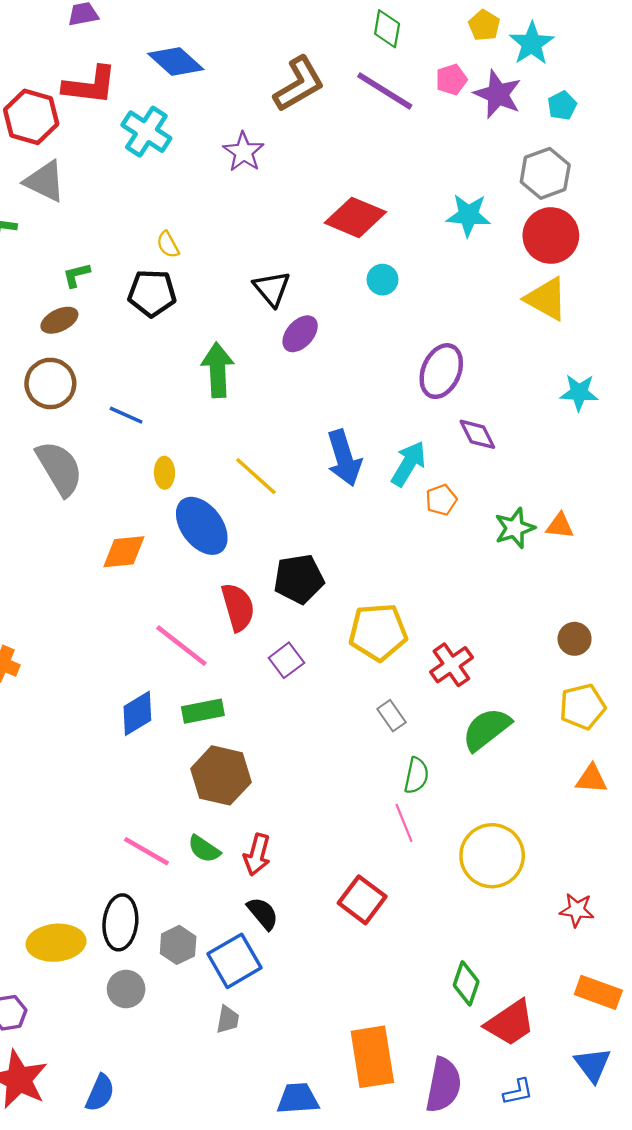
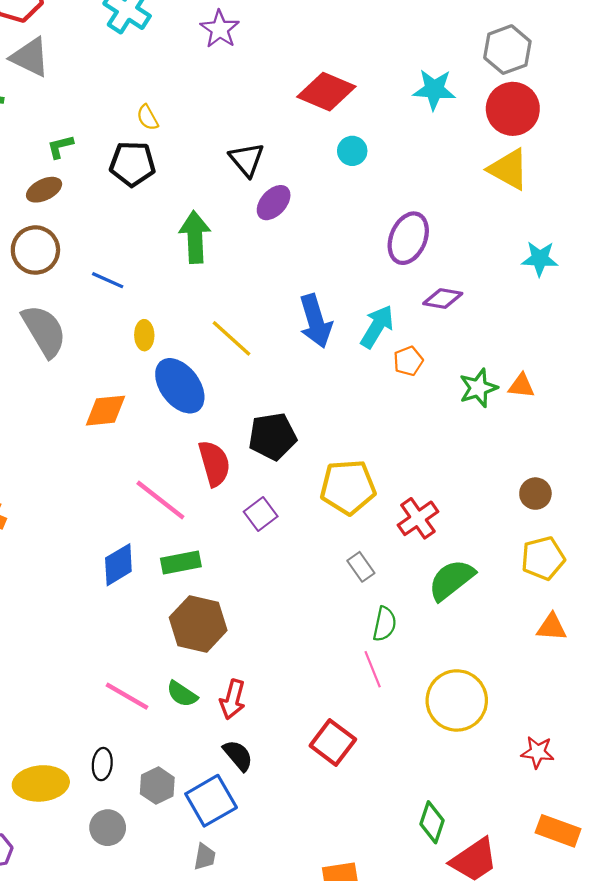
purple diamond: (477, 434) -> (443, 299), turned -54
black ellipse: (120, 922) -> (102, 764), size x0.6

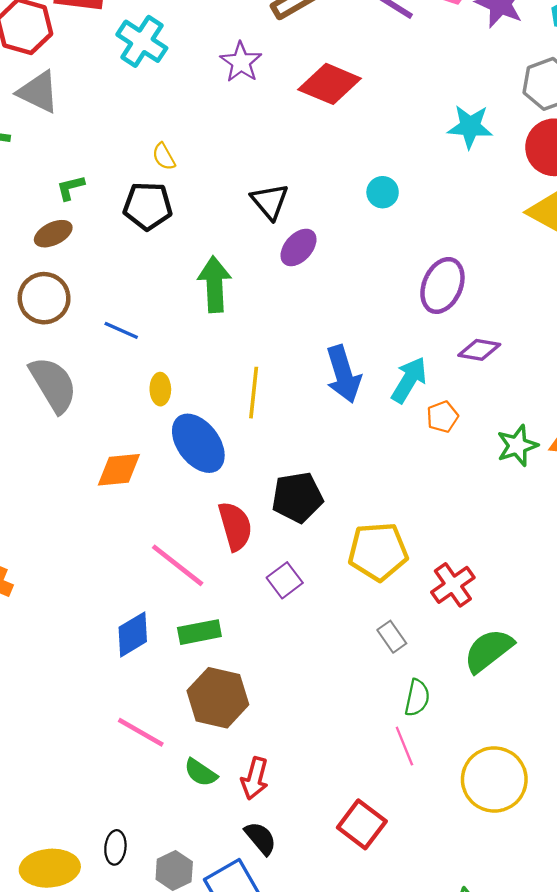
red diamond: (326, 92) -> (330, 84), moved
yellow line: (232, 338) -> (254, 393), turned 54
pink line: (127, 696) -> (141, 732), moved

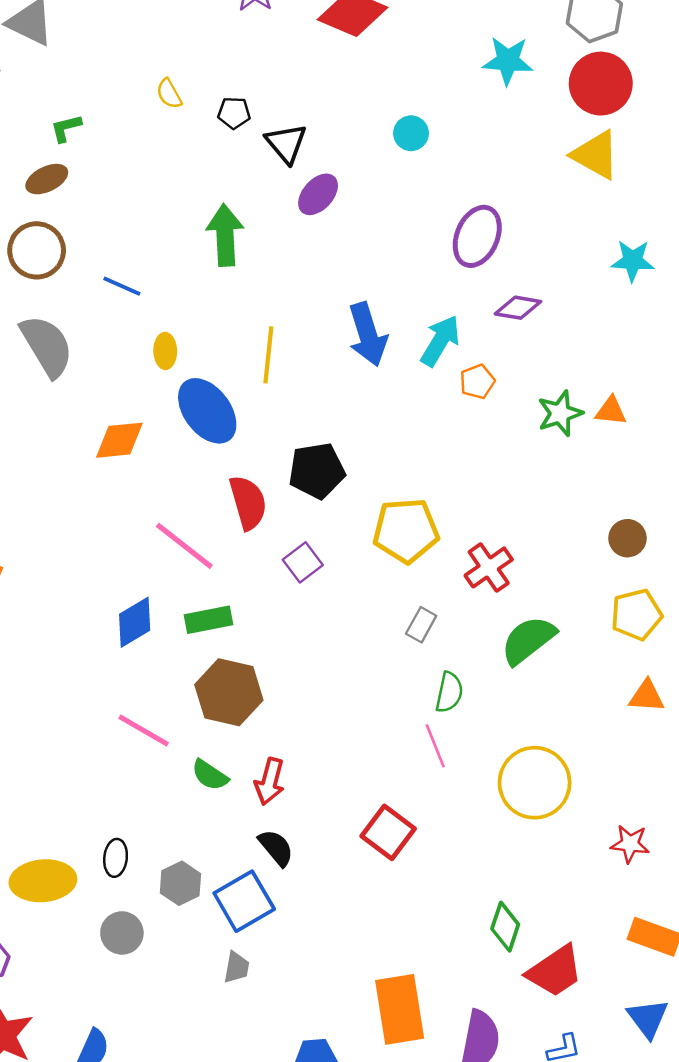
black pentagon: (148, 206) -> (234, 113), moved, size x0.6
gray rectangle: (392, 637) -> (421, 625), turned 64

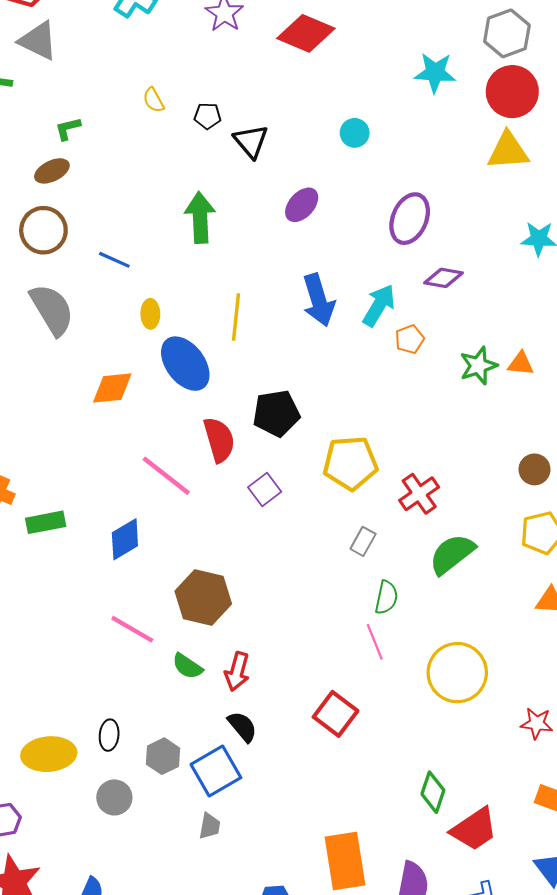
yellow triangle: (596, 155) -> (508, 151), turned -33
purple ellipse: (318, 194) -> (302, 205), moved
green rectangle: (209, 620) -> (46, 522), moved

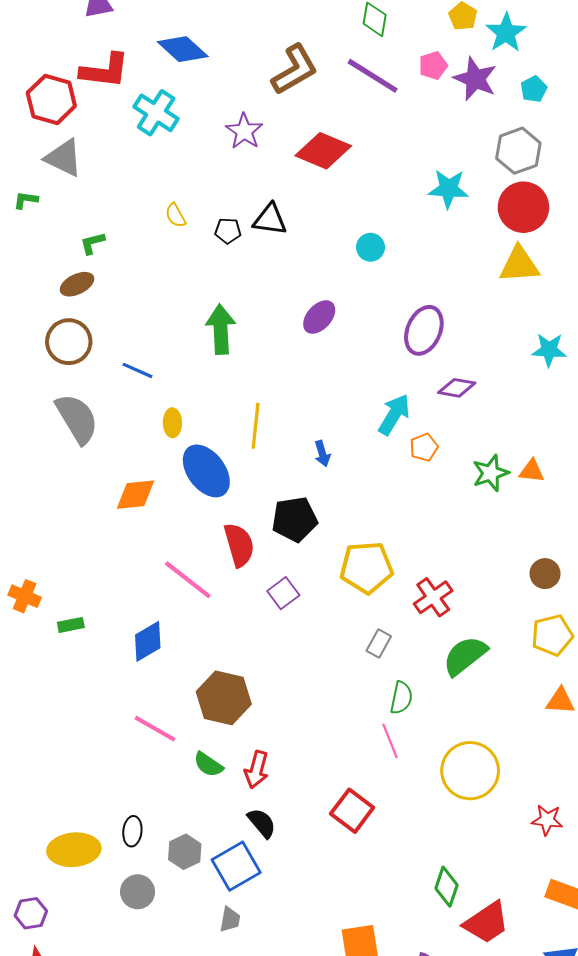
black triangle: (251, 141) -> (270, 220), moved, turned -42
blue arrow: (319, 300) -> (322, 454), moved, size x0.5
green rectangle: (46, 522) -> (71, 625), size x0.7

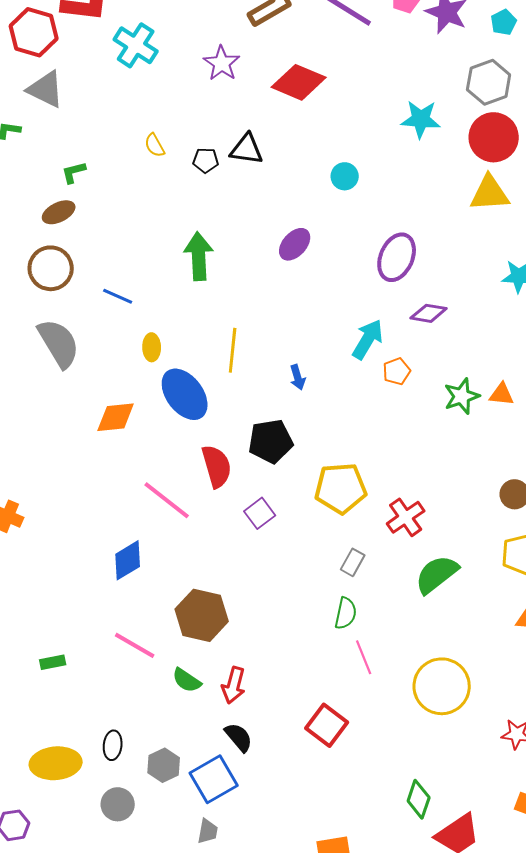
green rectangle: (71, 625) -> (53, 662), moved
green semicircle: (401, 698) -> (346, 613), moved

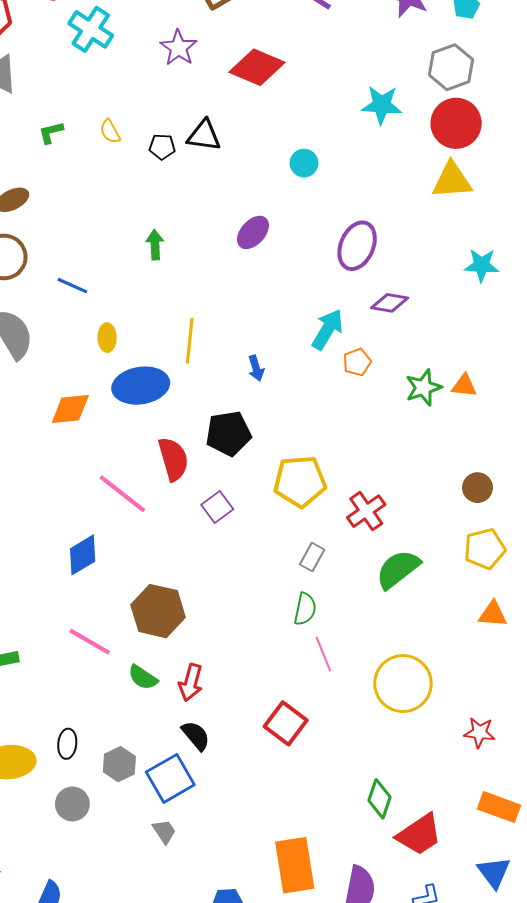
green L-shape: (74, 172) -> (51, 132), moved
green arrow: (199, 256) -> (155, 245), size x0.6
blue ellipse: (185, 394) -> (141, 386), turned -62
gray trapezoid: (208, 831) -> (164, 832), turned -44

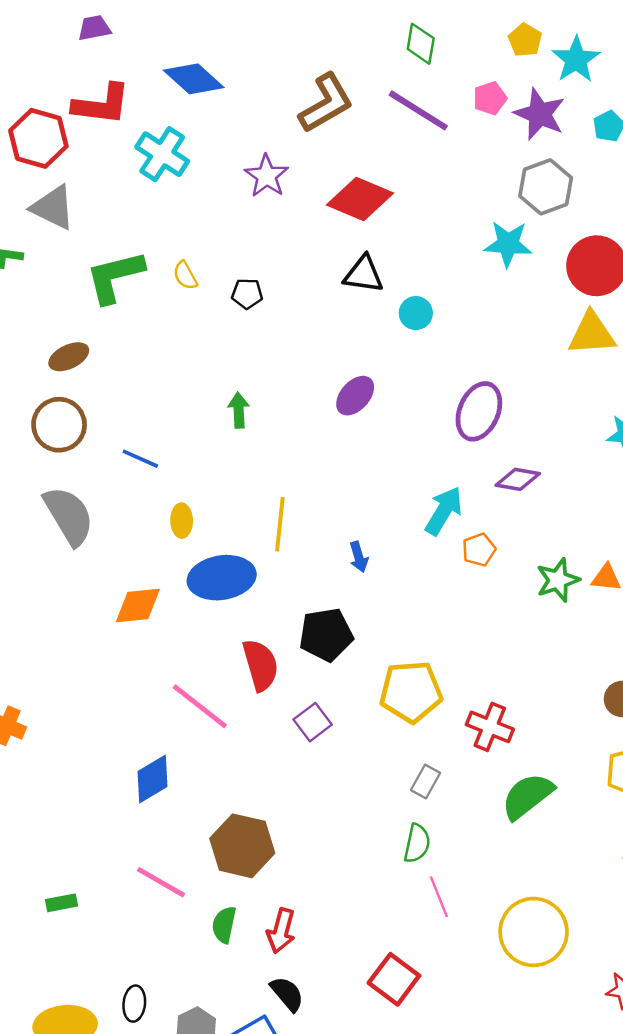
gray hexagon: (451, 67) -> (546, 187), moved
green L-shape: (51, 132) -> (115, 277), size x2.0
black triangle: (204, 136) -> (364, 274), moved
red cross: (366, 511) -> (490, 727), turned -33
green semicircle: (143, 677) -> (224, 925), turned 68

